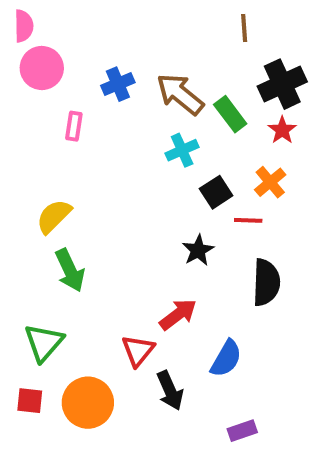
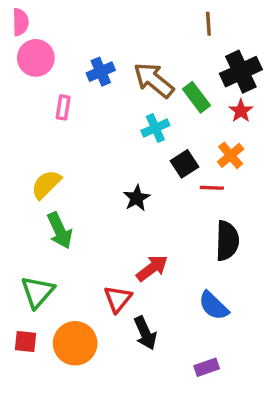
black star: (198, 250) -> (137, 198), moved
blue semicircle: (226, 359) -> (214, 306), moved, turned 104

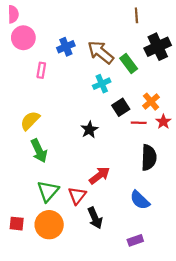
red star: (241, 111) -> (163, 122), moved
green triangle: (38, 292) -> (48, 191), moved

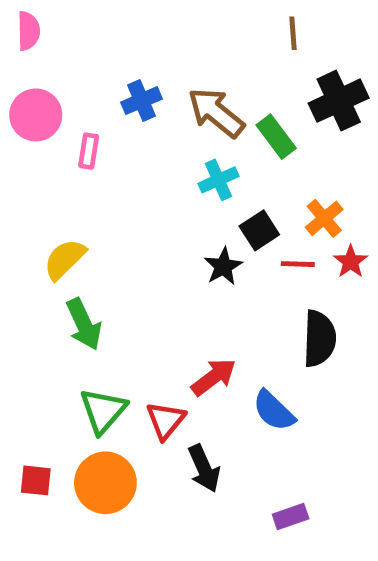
pink circle: (23, 38) -> (36, 115), moved
black star: (89, 130) -> (223, 266), moved
blue semicircle: (140, 200) -> (274, 411), moved

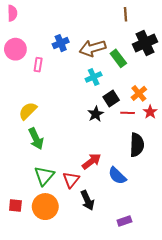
brown arrow: (216, 113) -> (93, 48), turned -55

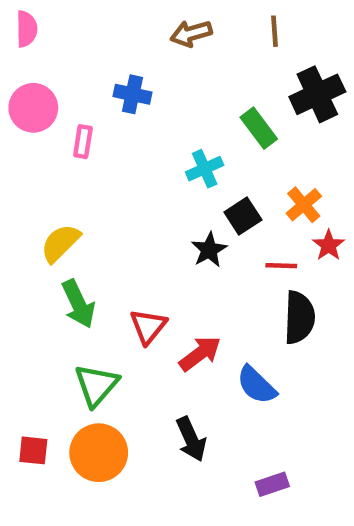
blue cross: (61, 43) -> (132, 94), turned 35
brown arrow: (93, 48) -> (191, 33), moved, size x0.7
red line: (128, 113) -> (281, 266), moved
red triangle: (71, 180) -> (148, 326), moved

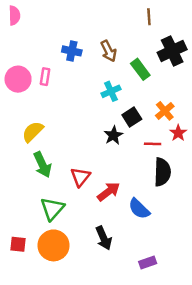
brown arrow: (191, 33) -> (109, 51), moved, turned -100
pink circle: (33, 108) -> (18, 79), moved

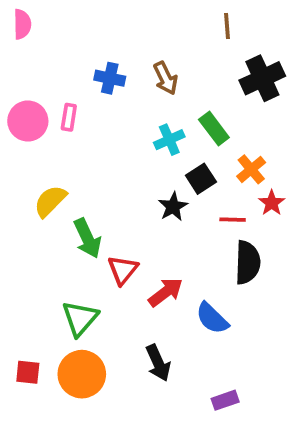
green rectangle: (140, 69) -> (214, 128), moved
green arrow: (43, 165) -> (87, 238), moved

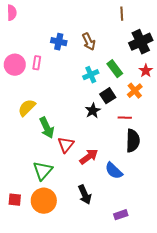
red star: (272, 203) -> (146, 71), moved

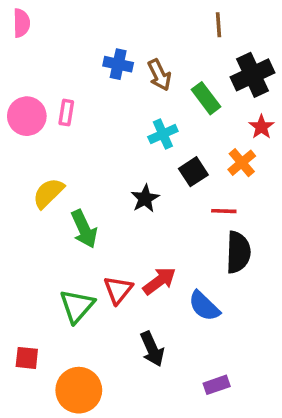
blue cross: (59, 42) -> (118, 64), moved
green rectangle: (115, 69) -> (206, 98), moved
black star: (93, 111) -> (145, 199), moved
red triangle: (66, 145) -> (118, 290), moved
orange circle: (44, 201) -> (79, 390), moved

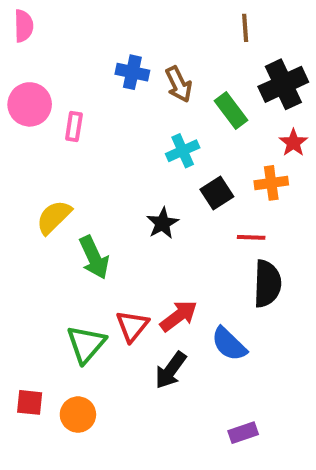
pink circle: (27, 116) -> (30, 104), moved
orange cross: (242, 163) -> (271, 183), turned 32
black arrow: (152, 349) -> (171, 370), moved, turned 60
orange circle: (79, 390) -> (78, 415), moved, size x0.7

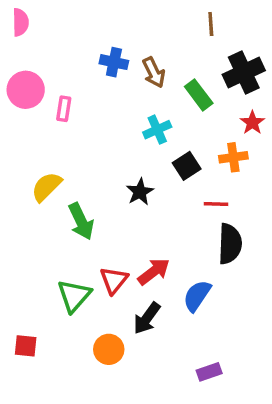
blue semicircle: (229, 344) -> (197, 296), turned 80
orange circle: (78, 415) -> (109, 349), moved

